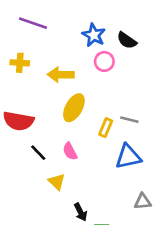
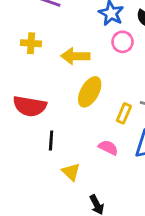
pink semicircle: (70, 151) -> (108, 148), moved, turned 144
black line: (38, 153) -> (51, 140), turned 48

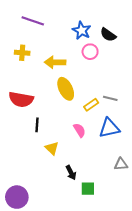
yellow ellipse: (90, 92) -> (66, 89), turned -55
yellow rectangle: (124, 113) -> (91, 105), turned 32
pink semicircle: (108, 148) -> (79, 130), turned 32

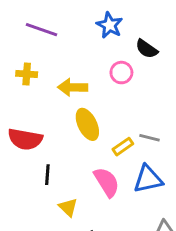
blue star: (82, 30) -> (110, 25), moved
pink semicircle: (79, 130) -> (107, 182), size x1.5

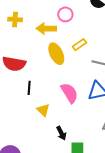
pink circle: (121, 73) -> (65, 14), moved
yellow rectangle: (123, 147) -> (79, 45), moved

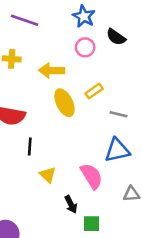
pink circle: (65, 14) -> (85, 47), moved
pink semicircle: (69, 93) -> (91, 176), moved

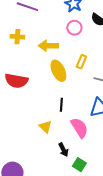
yellow rectangle: (94, 91) -> (81, 62), turned -32
black line: (30, 146) -> (61, 105), moved
green square: (91, 224) -> (79, 165), turned 32

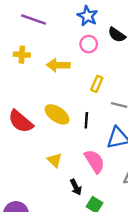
yellow ellipse: (58, 71) -> (57, 114), moved, turned -30
red semicircle: (16, 81) -> (21, 121), moved, turned 30
black line: (61, 105) -> (86, 120), moved

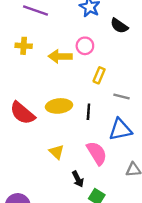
pink circle: (89, 44) -> (85, 46), moved
yellow ellipse: (57, 114) -> (59, 106), turned -40

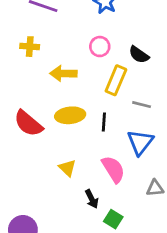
black semicircle: (119, 26) -> (139, 55), moved
yellow arrow: (60, 56) -> (63, 74), moved
yellow rectangle: (99, 75) -> (116, 80), size x1.5
blue triangle: (120, 130) -> (140, 142), turned -40

